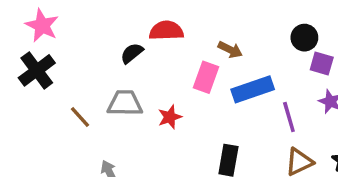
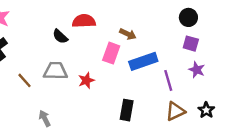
black circle: (304, 38) -> (188, 17), moved
black semicircle: (132, 53) -> (60, 36), turned -98

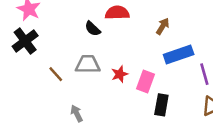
brown arrow: (128, 34) -> (163, 26), turned -84
pink rectangle: (111, 53) -> (145, 82), moved

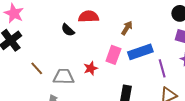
gray trapezoid: (88, 64) -> (64, 77), moved
pink rectangle: (145, 82) -> (113, 55), moved

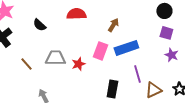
black semicircle: (68, 30) -> (39, 25), moved
purple line: (162, 68) -> (137, 74), moved
gray trapezoid: (64, 77) -> (55, 58), moved

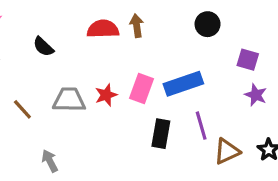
black circle: (164, 11) -> (208, 24), moved
brown arrow: (113, 25) -> (137, 26), moved, turned -40
red star: (78, 64) -> (106, 95), moved
black rectangle: (112, 89) -> (161, 134), moved

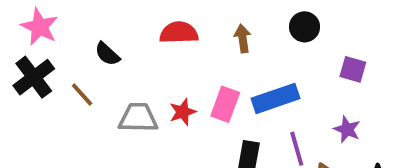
brown arrow: (137, 26) -> (243, 38), moved
purple star: (256, 95) -> (347, 129), moved
brown line: (22, 109) -> (82, 95), moved

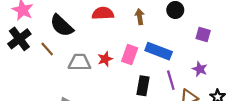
black semicircle: (107, 54) -> (62, 26), size x1.6
blue rectangle: (275, 98) -> (159, 51), turned 40

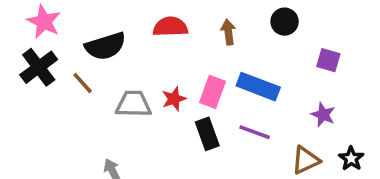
black semicircle: (62, 26) -> (105, 46), turned -60
purple line: (171, 80) -> (255, 132), moved, turned -54
black rectangle: (143, 86) -> (207, 134), moved, turned -30

